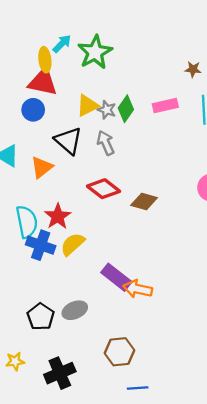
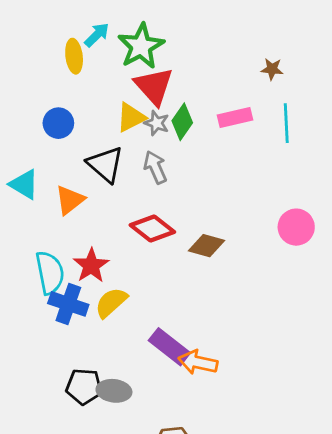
red triangle: (43, 82) -> (154, 86), moved, turned 36
gray ellipse: (75, 310) -> (114, 391), turned 30
black pentagon: (41, 317) -> (84, 387), moved, turned -30

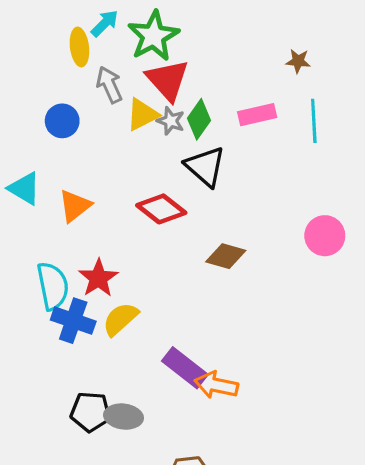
black triangle: (105, 164) -> (205, 166), moved
gray arrow: (155, 167) -> (109, 85), moved
red diamond: (152, 228) -> (161, 209), moved

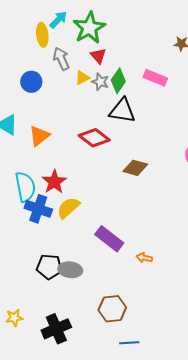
red triangle: (168, 80) -> (98, 56), size x0.6
yellow triangle: (142, 115) -> (82, 78), size x0.7
pink rectangle: (257, 115) -> (155, 78), turned 35
black triangle: (205, 166) -> (122, 111), turned -32
orange arrow: (216, 385) -> (144, 258), moved, size x0.6

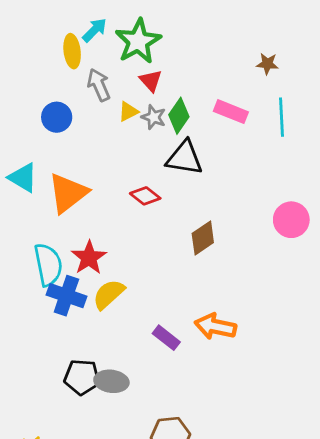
orange triangle: (39, 136) -> (68, 193), size x1.4
red diamond: (94, 138) -> (145, 196), size x0.7
brown diamond: (135, 168) -> (203, 238), turned -50
purple rectangle: (109, 239) -> (166, 338), size x0.7
orange arrow: (144, 258) -> (215, 327), moved, size x1.8

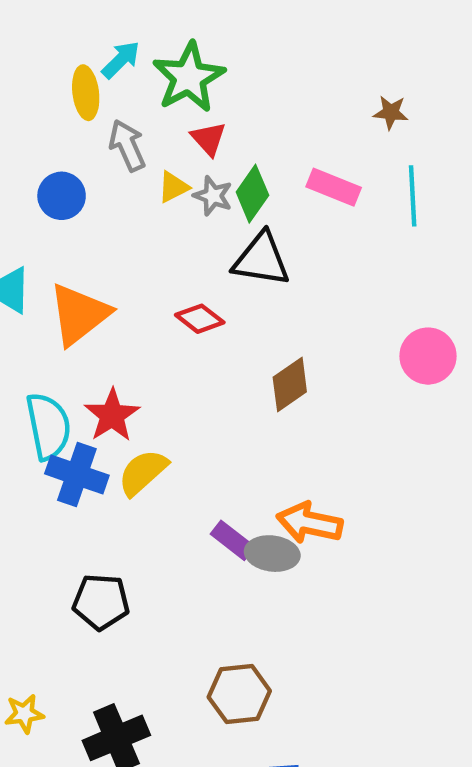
gray ellipse: (111, 381) -> (272, 554), moved

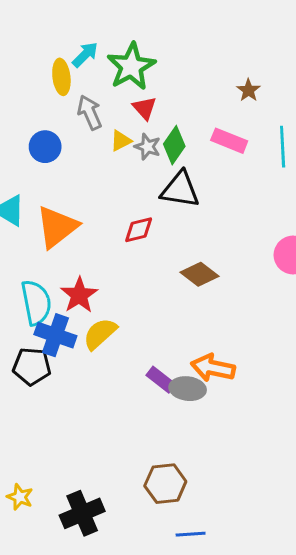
brown star: (391, 112) -> (248, 90), moved, turned 30
red diamond: (200, 319) -> (139, 230), turned -52
brown diamond: (290, 385) -> (199, 274), turned 72
black pentagon: (101, 602) -> (32, 366), moved
yellow star: (24, 714) -> (20, 497), turned 30

